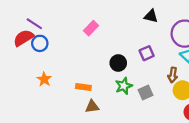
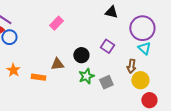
purple square: (147, 53) -> (107, 46), turned -32
orange rectangle: (83, 87) -> (38, 77), moved
brown triangle: (92, 107) -> (57, 64), moved

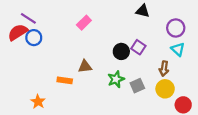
purple circle: (142, 28) -> (176, 28), size x0.7
black circle: (81, 55) -> (121, 51), moved
orange star: (13, 70) -> (38, 102), moved
yellow circle: (140, 80) -> (165, 89), moved

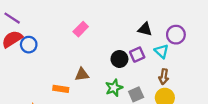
black triangle: (143, 11) -> (145, 29), moved
purple line: (28, 18) -> (12, 18), moved
purple square: (138, 47) -> (137, 55), turned 32
cyan triangle: (178, 49) -> (162, 51), moved

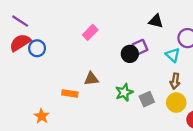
black triangle: (145, 29) -> (156, 21), moved
purple square: (137, 55) -> (140, 47), moved
black circle: (119, 59) -> (130, 54), moved

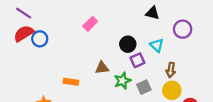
purple square: (140, 47) -> (137, 60), moved
cyan triangle: (173, 55) -> (157, 45), moved
brown triangle: (91, 79) -> (102, 68), moved

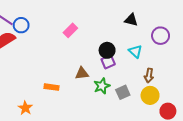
blue circle: (40, 39) -> (21, 25), moved
purple square: (137, 60) -> (108, 62), moved

